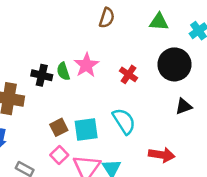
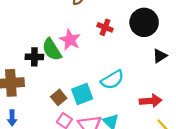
green semicircle: (63, 71) -> (52, 50), size x1.5
red cross: (129, 74) -> (105, 27), moved
cyan semicircle: (124, 121) -> (112, 80), turned 105

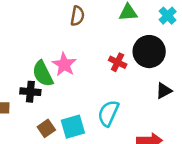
red cross: (105, 27) -> (118, 62), moved
black cross: (34, 57) -> (30, 92), moved
cyan semicircle: (112, 80) -> (108, 113), turned 140

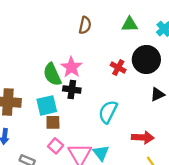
black cross: (30, 92) -> (72, 89), moved
cyan square: (73, 127) -> (47, 105), moved
brown square: (46, 128) -> (53, 122), turned 32

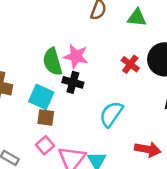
green triangle: (130, 24) -> (137, 18), moved
pink star: (71, 67) -> (76, 56), turned -30
cyan square: (47, 105) -> (41, 97), turned 30

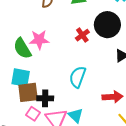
red cross: (130, 64) -> (82, 35), turned 32
black cross: (73, 82) -> (45, 98), moved
brown square: (46, 118) -> (28, 92), size x1.5

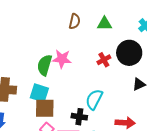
green semicircle: (22, 48) -> (45, 65), turned 40
black cross: (45, 98) -> (79, 117), moved

